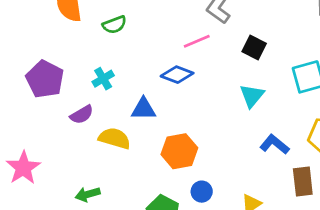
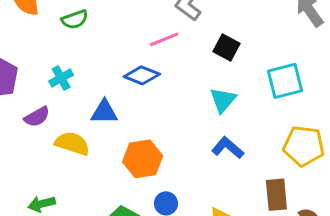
blue L-shape: (274, 144) -> (228, 148), moved

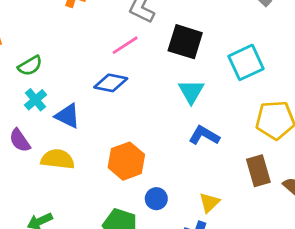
green semicircle: (75, 19) -> (30, 66), moved
black square: (226, 48) -> (185, 42), size x1.4
blue triangle: (104, 112) -> (68, 116), moved, turned 36
purple semicircle: (37, 117) -> (20, 140), turned 95

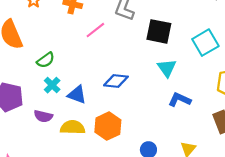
pink line: (125, 45) -> (95, 30), moved
blue diamond: (111, 83) -> (116, 81), moved
purple semicircle: (20, 140) -> (43, 116), turned -36
orange hexagon: (126, 161) -> (108, 126), moved

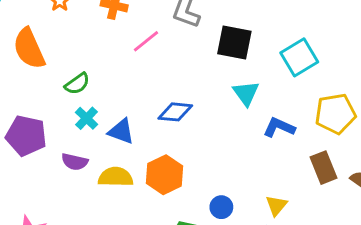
blue L-shape: (180, 100) -> (279, 127), moved

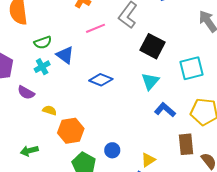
blue triangle: (121, 131) -> (65, 55), moved
orange hexagon: (165, 175) -> (71, 131), moved
yellow semicircle: (116, 177) -> (50, 110), size x0.6

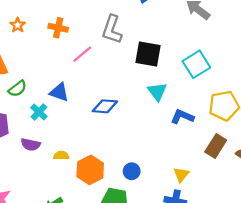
green semicircle: (43, 43) -> (17, 89), moved
brown rectangle: (186, 144) -> (216, 146), turned 55
blue circle: (112, 150) -> (132, 171), moved

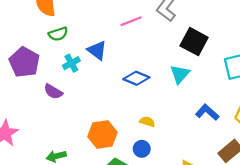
cyan triangle: (157, 92) -> (180, 74), moved
yellow semicircle: (61, 155) -> (147, 122), moved

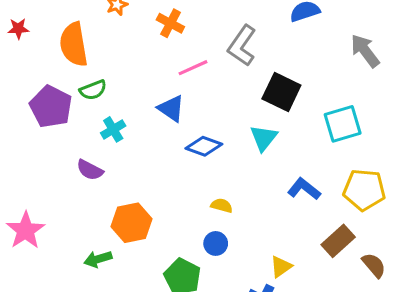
blue triangle: (97, 50) -> (171, 108), moved
purple pentagon: (24, 62) -> (51, 107), moved
orange hexagon: (102, 135) -> (132, 223), moved

